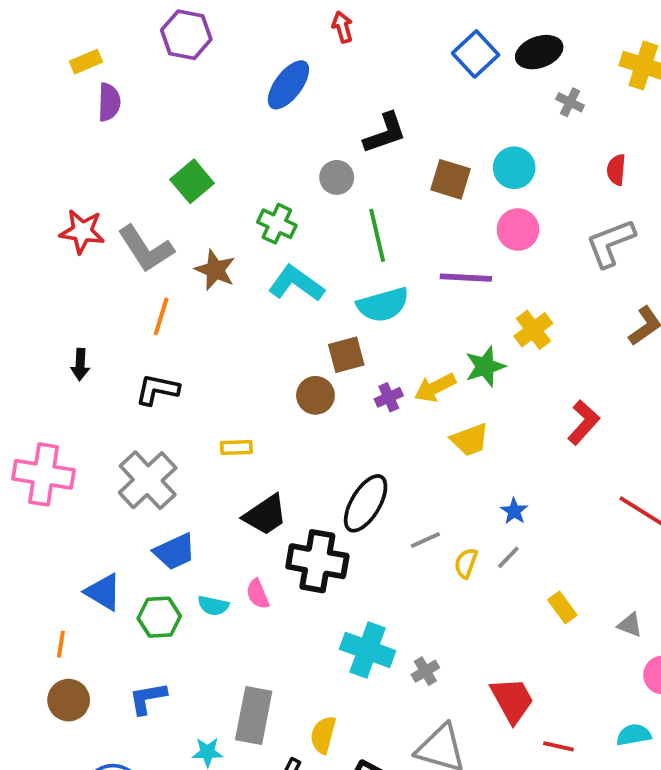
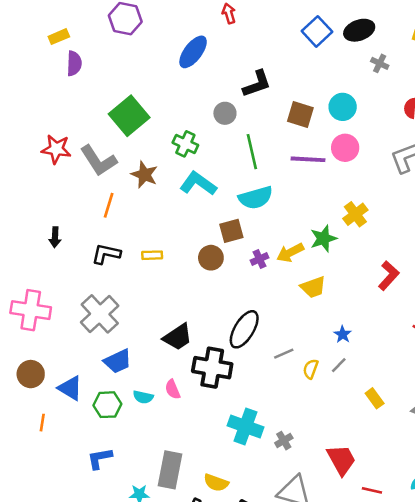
green square: (192, 181) -> (129, 116), size x1.4
purple line: (466, 278) -> (308, 159), moved
yellow rectangle: (236, 447) -> (152, 255), moved
brown circle: (69, 700) -> (31, 374), moved
yellow semicircle: (323, 735) -> (216, 483), turned -85

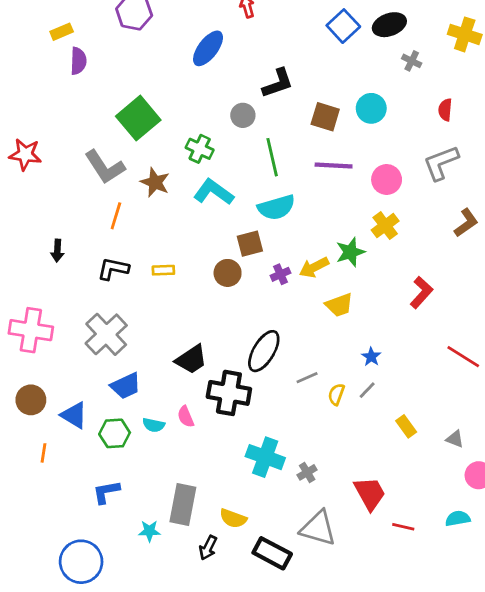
pink circle: (345, 148) -> (387, 179), moved
red star: (56, 149) -> (25, 154), moved

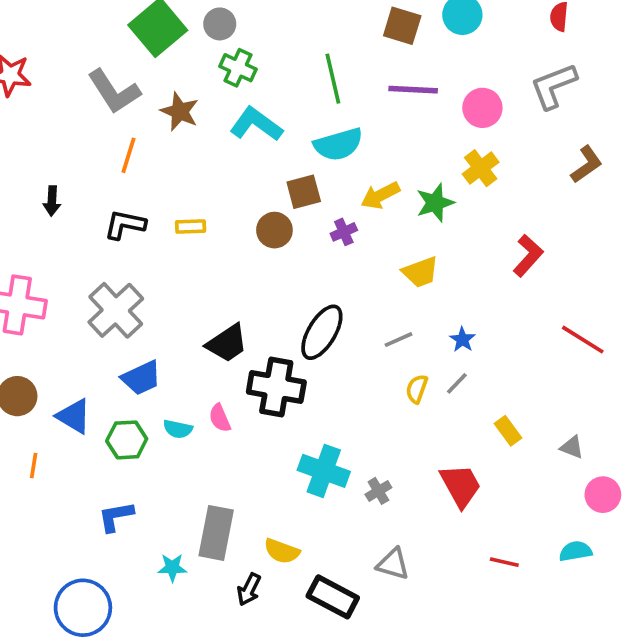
gray circle: (243, 115) -> (220, 24), moved
yellow arrow: (314, 267) -> (380, 195), moved
gray line: (307, 378) -> (399, 340), moved
red trapezoid: (370, 493) -> (461, 485), moved
gray triangle: (318, 528) -> (393, 564), size x0.7

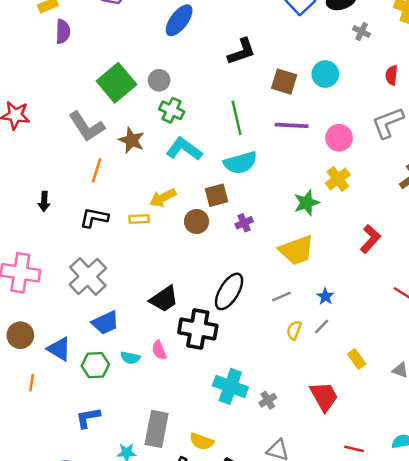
yellow arrow: (380, 195) -> (163, 198), moved
yellow trapezoid: (420, 272) -> (297, 250), size x1.4

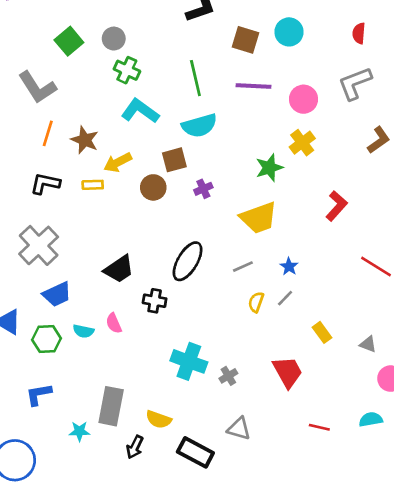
green square: (117, 83) -> (69, 41), size x0.7
brown star: (132, 140) -> (85, 140), moved
black cross: (198, 329) -> (155, 301), size x0.6

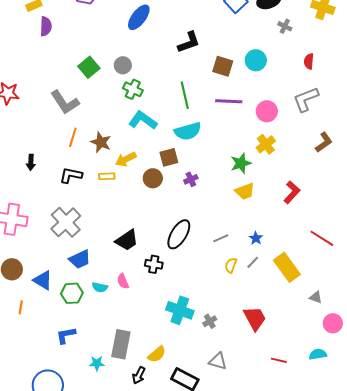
yellow trapezoid: (259, 218) -> (245, 191), moved, size x0.7
yellow rectangle: (322, 332) -> (287, 267), moved, size x1.8
yellow semicircle: (159, 419) -> (157, 354), turned -60

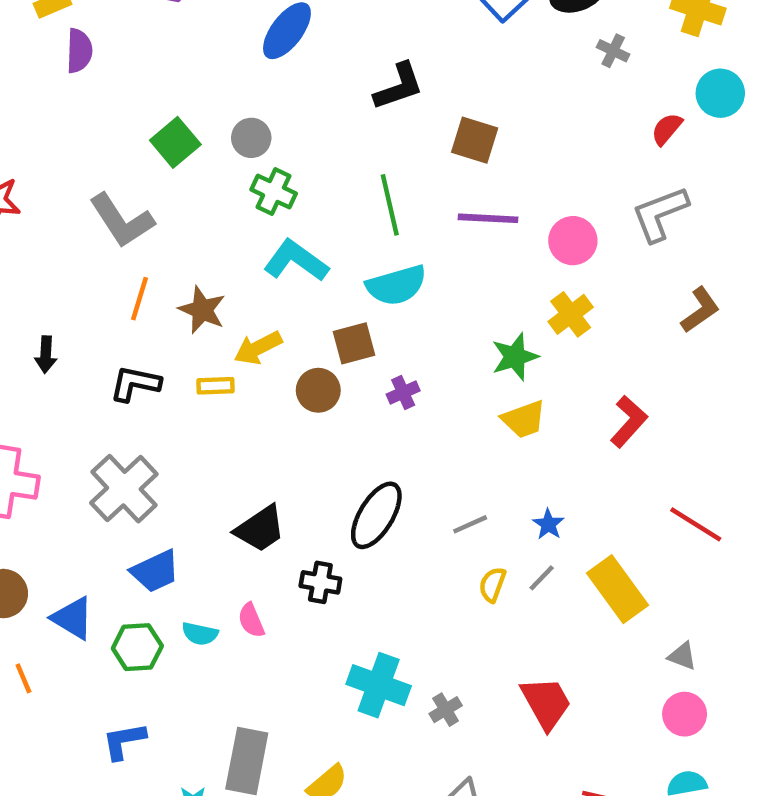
cyan circle: (256, 60) -> (720, 93), moved
red semicircle: (309, 61) -> (667, 129), turned 35
orange line: (21, 307) -> (23, 678), turned -32
pink circle: (333, 323) -> (685, 714), moved

